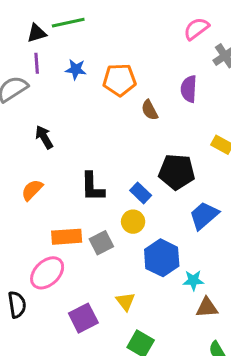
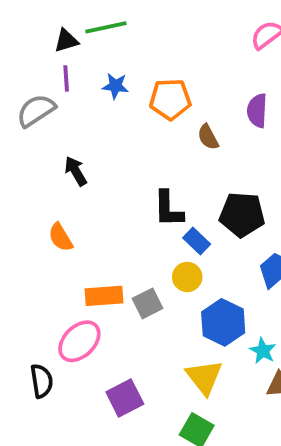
black L-shape: (92, 187) -> (168, 209), moved
orange semicircle: (32, 190) -> (61, 237), turned -75
cyan star: (193, 280) -> (263, 351), turned 30
yellow triangle: (125, 302) -> (204, 377), moved, size x1.5

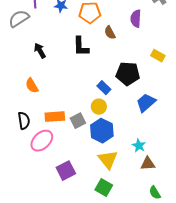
black L-shape: (168, 209) -> (81, 47), moved
blue hexagon: (223, 322) -> (102, 131), moved
black semicircle: (42, 381) -> (24, 121), moved

